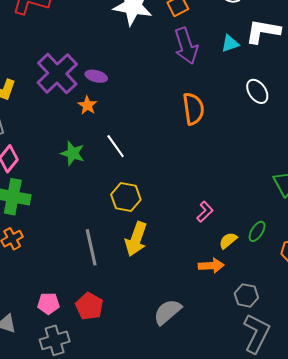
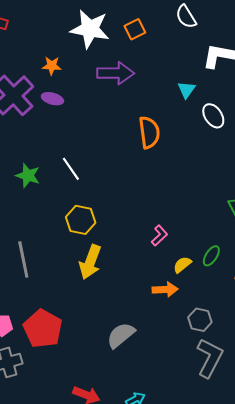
cyan triangle: (230, 44) -> (186, 90), moved, turned -36
purple arrow: (186, 46) -> (116, 73), moved, turned -72
orange star: (87, 105) -> (52, 66), moved, turned -30
gray line: (91, 247) -> (23, 259), moved
red pentagon: (89, 306) -> (43, 329), size x1.4

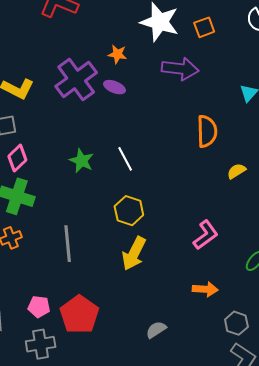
pink L-shape: (159, 235) -> (206, 235), size x1.4
yellow semicircle: (182, 265) -> (236, 171), moved
gray semicircle: (121, 335) -> (156, 330), size x0.7

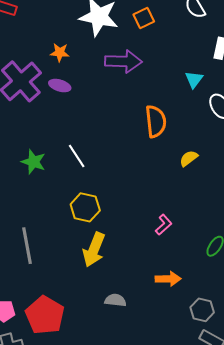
pink L-shape: (206, 235) -> (164, 225), size x0.7
gray semicircle: (156, 330) -> (115, 300), moved, turned 45

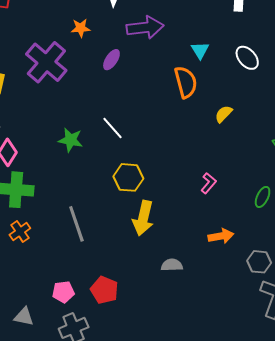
cyan triangle: (194, 80) -> (200, 50), moved
purple ellipse: (60, 86) -> (111, 60), moved, turned -65
red pentagon: (45, 315) -> (104, 290), size x0.7

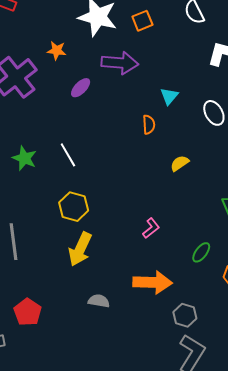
orange semicircle: (186, 82) -> (149, 125), size x0.6
orange arrow: (221, 236) -> (153, 282), size x1.5

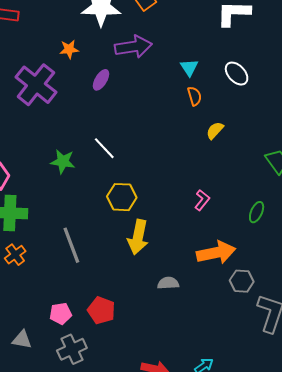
orange semicircle: (149, 125) -> (194, 96), moved
gray hexagon: (185, 315) -> (242, 281), moved

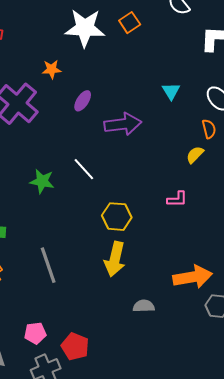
purple arrow: (133, 47) -> (123, 124), moved
orange semicircle: (194, 96) -> (209, 129), moved
yellow hexagon: (122, 197) -> (117, 217), moved
pink L-shape: (202, 200) -> (177, 199), moved, turned 50
red pentagon: (101, 310) -> (75, 346), moved

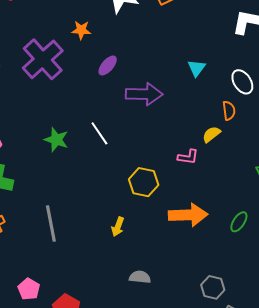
pink L-shape: (177, 199) -> (188, 157), moved
yellow hexagon: (117, 217) -> (144, 182), moved
yellow arrow: (115, 259) -> (118, 227), size x0.6
orange arrow: (193, 277) -> (188, 215), moved
pink pentagon: (35, 333) -> (29, 289), turned 30

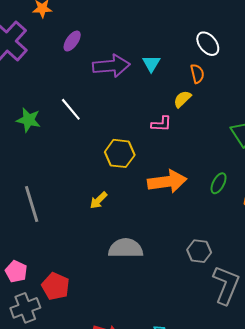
cyan triangle: (197, 68) -> (151, 63), moved
yellow arrow: (118, 227) -> (99, 200), turned 30
gray semicircle: (140, 277) -> (126, 248), size x1.6

